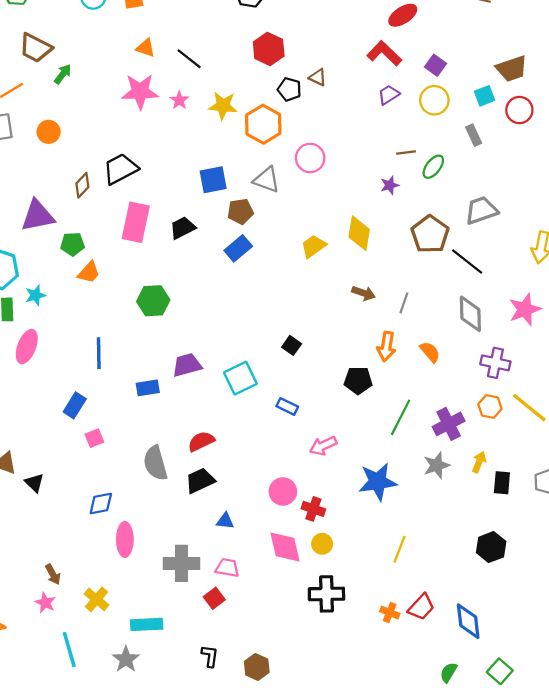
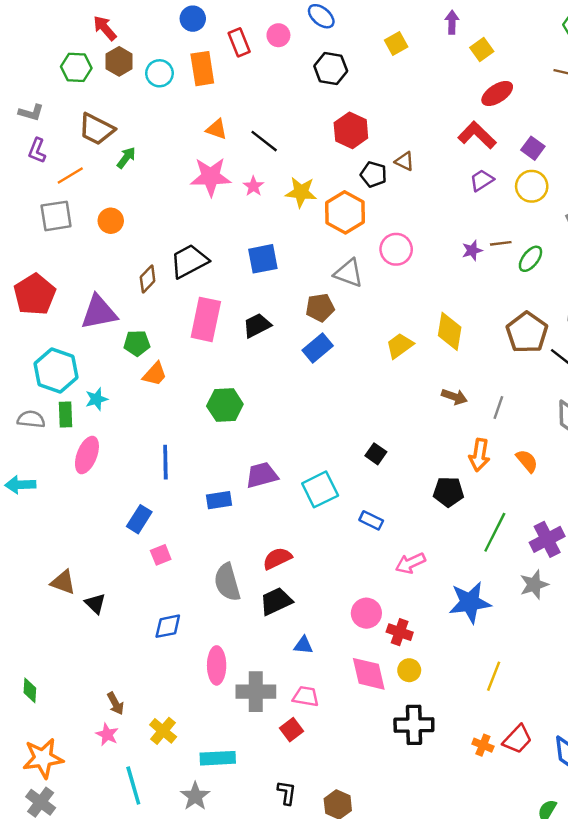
blue square: (213, 180) -> (263, 259), moved
purple star: (390, 185) -> (472, 250), moved
pink ellipse: (125, 539) -> (217, 665), moved

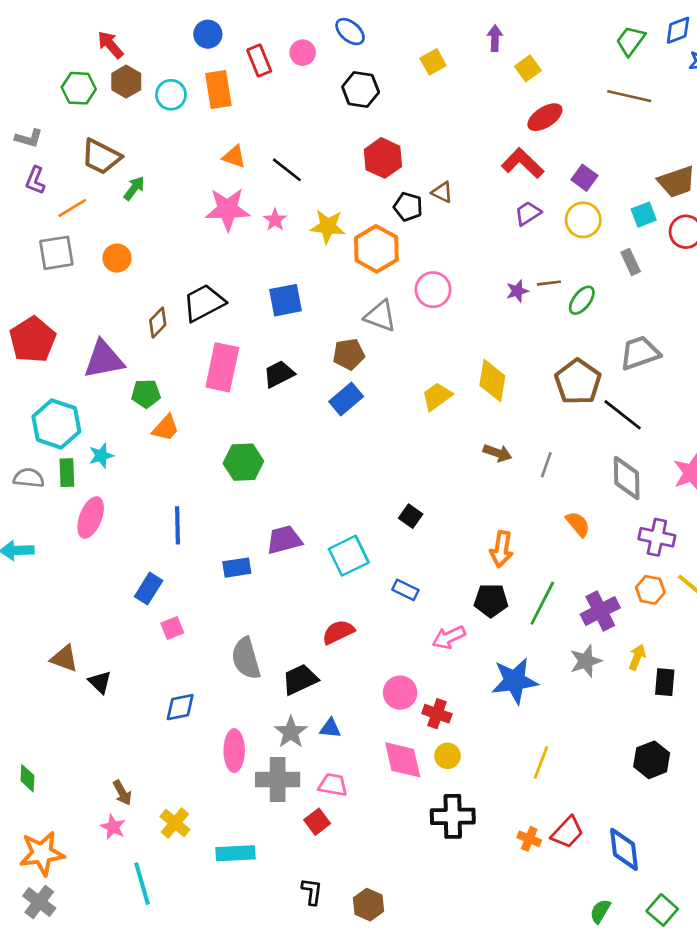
orange arrow: (479, 455) -> (501, 549), moved
black pentagon: (448, 492) -> (491, 600), moved
red semicircle: (277, 558) -> (338, 632), moved
gray star: (195, 796) -> (291, 732), moved

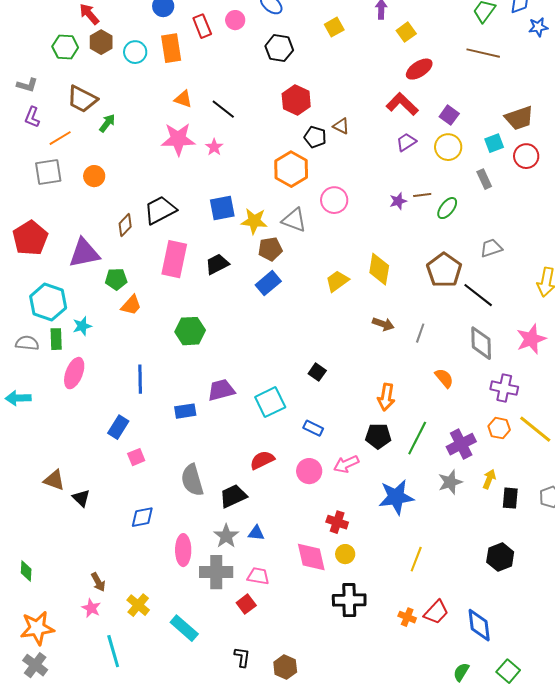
yellow star: (328, 226) -> (254, 221), moved
gray trapezoid: (640, 353) -> (491, 248), size x0.7
pink circle: (400, 693) -> (309, 471), moved
cyan rectangle: (235, 853) -> (184, 628), turned 44

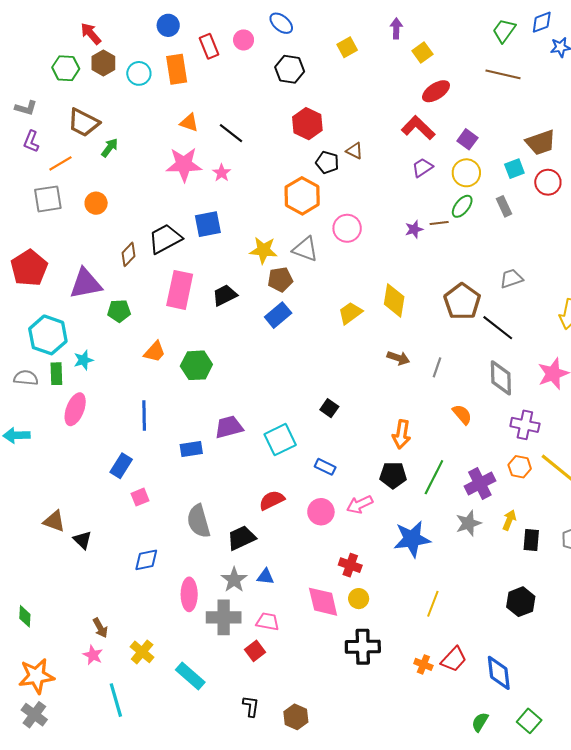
blue square: (222, 208) -> (208, 224), moved
green ellipse: (447, 208) -> (462, 206), moved
orange trapezoid: (131, 305) -> (155, 352), moved

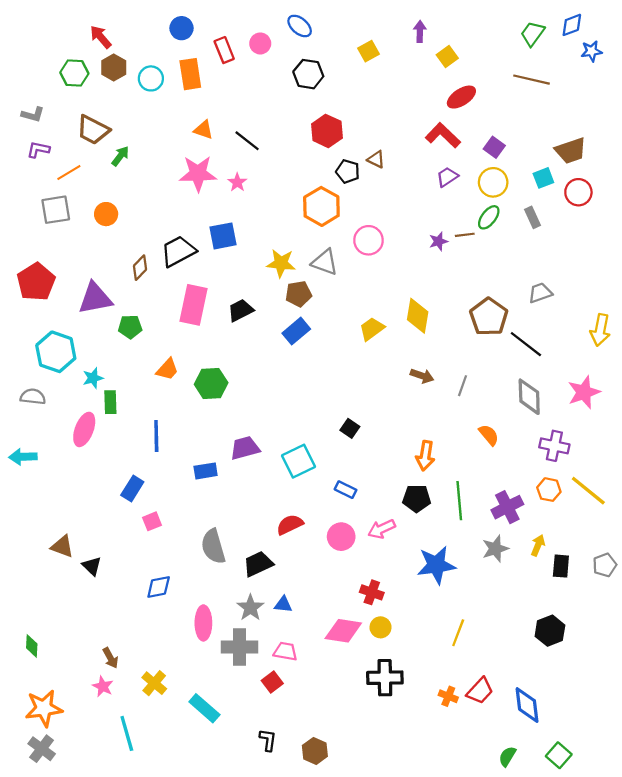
purple L-shape: (31, 141) -> (38, 150), turned 80
green rectangle: (56, 374) -> (110, 402), moved
green line: (434, 477) -> (459, 501), turned -32
pink diamond: (323, 602) -> (343, 631), turned -68

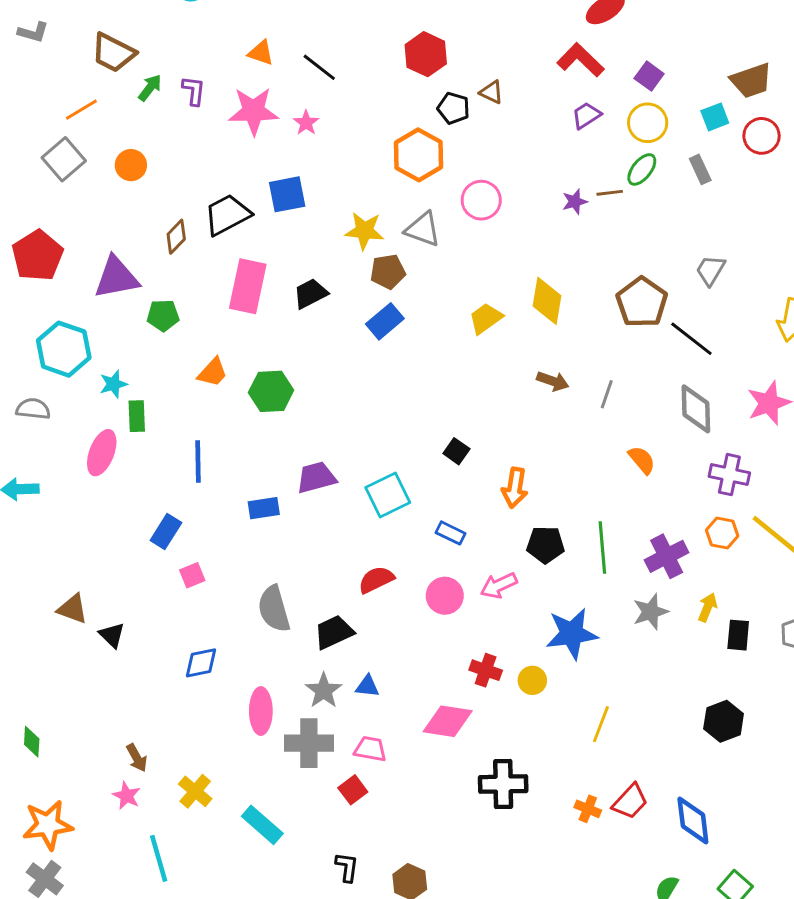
purple L-shape: (38, 150) -> (194, 91), moved, turned 85
gray square: (56, 210) -> (64, 159), turned -32
gray trapezoid: (540, 293) -> (710, 270), turned -40
orange arrow: (425, 456) -> (515, 488), moved
yellow circle: (381, 627) -> (532, 680), moved

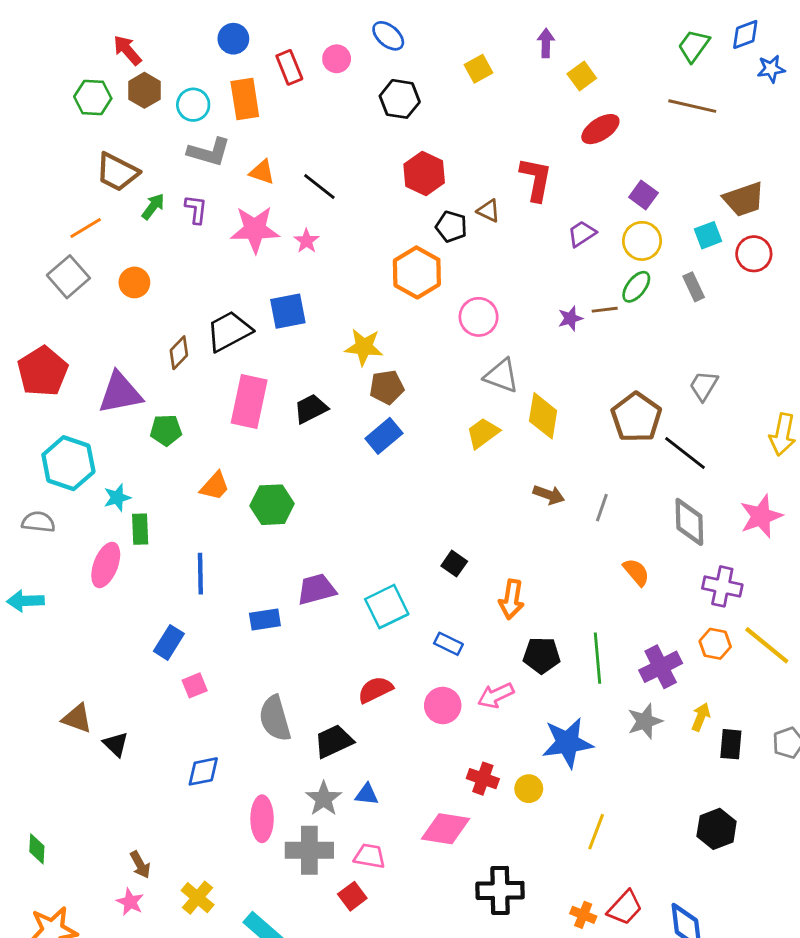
gray L-shape: (33, 32) -> (209, 152), moved, size x1.4
red L-shape: (580, 60) -> (536, 179), moved, turned 57
gray triangle: (423, 229) -> (501, 376), moved

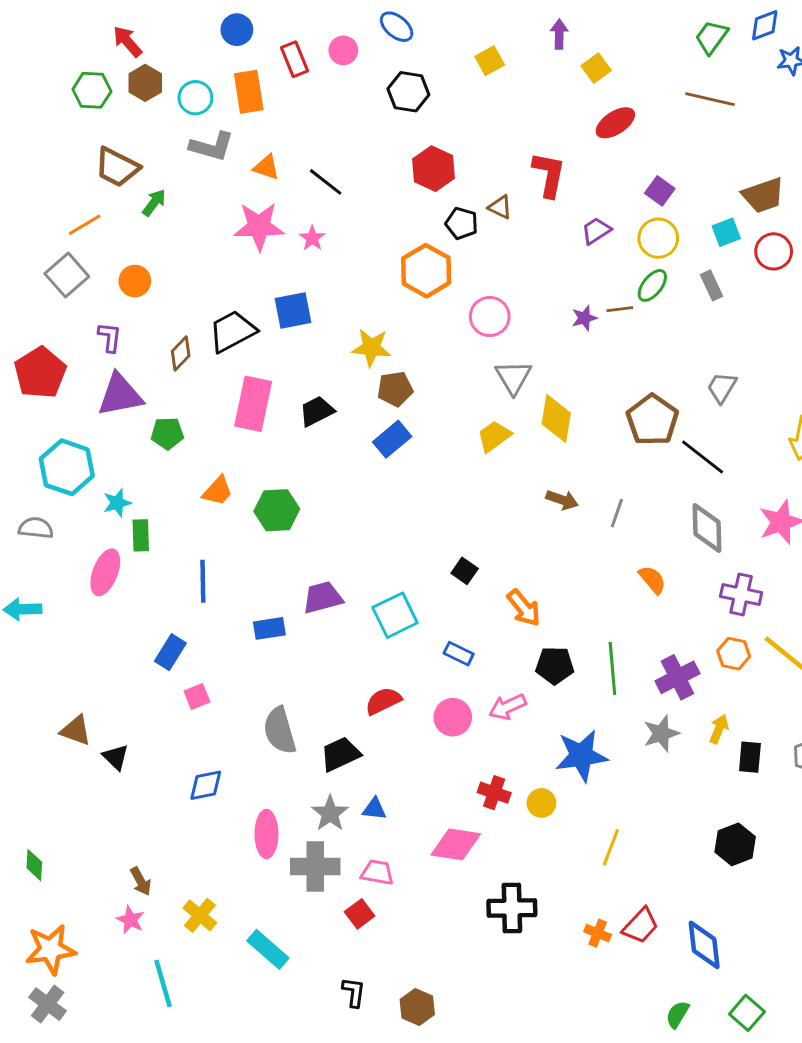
purple L-shape: (196, 209) -> (110, 337), moved
gray triangle: (501, 376) -> (513, 377), turned 39
orange arrow: (512, 599) -> (524, 608), turned -48

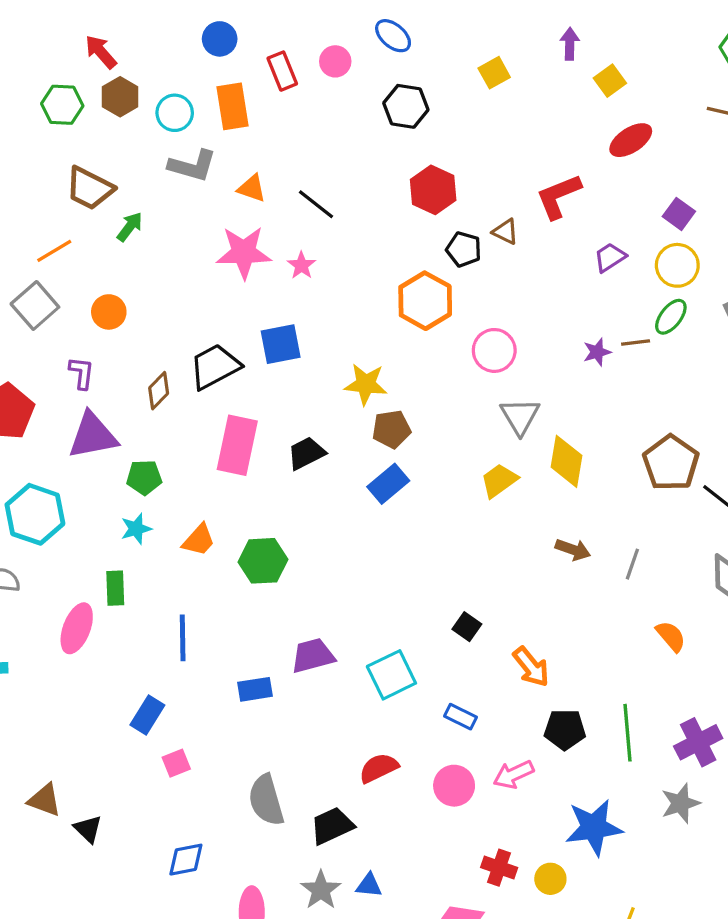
red L-shape: (549, 175) -> (558, 196), turned -123
cyan star: (117, 503) -> (136, 529), moved

